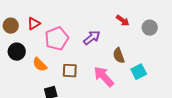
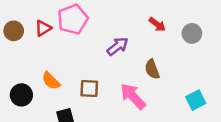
pink pentagon: (57, 39) -> (73, 19), moved
black circle: (17, 52) -> (21, 95), moved
cyan square: (139, 72) -> (196, 100), moved

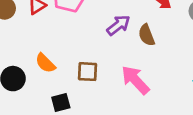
brown semicircle: (152, 69) -> (147, 35), moved

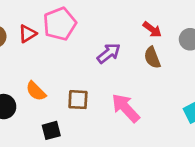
brown semicircle: (147, 35) -> (152, 57), moved

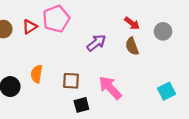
orange semicircle: (36, 91) -> (37, 74), turned 54
black square: (51, 130) -> (81, 105), moved

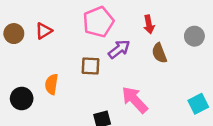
pink pentagon: (56, 19) -> (98, 22), moved
red arrow: (132, 23) -> (149, 24), moved, turned 42
brown square: (71, 81) -> (90, 66), moved

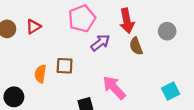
red arrow: (149, 24) -> (127, 21), size x1.5
brown square: (90, 66) -> (65, 66), moved
black circle: (22, 98) -> (14, 97), moved

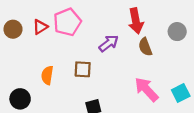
pink pentagon: (82, 19) -> (67, 22), moved
brown square: (65, 66) -> (83, 69), moved
pink arrow: (114, 88) -> (146, 89), moved

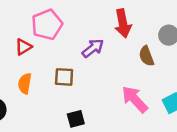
red triangle: (40, 27) -> (23, 47), moved
brown semicircle: (145, 47) -> (146, 56), moved

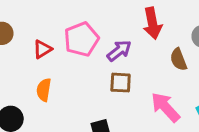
pink pentagon: (47, 25) -> (81, 39), moved
brown square: (64, 77) -> (121, 83), moved

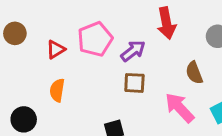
brown semicircle: (178, 59) -> (194, 73), moved

